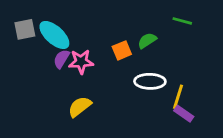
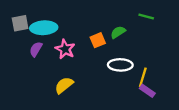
cyan ellipse: (54, 35) -> (44, 28), turned -45
purple semicircle: (61, 59) -> (36, 49), moved
pink star: (81, 62) -> (65, 49), turned 30

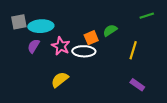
green line: (146, 16) -> (147, 16), moved, turned -32
white ellipse: (120, 65) -> (84, 51), moved
yellow line: (143, 77) -> (133, 50), moved

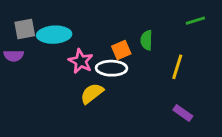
green semicircle: (110, 30) -> (146, 40), turned -56
purple semicircle: (34, 46) -> (14, 56), moved, turned -120
yellow semicircle: (60, 80) -> (92, 93), moved

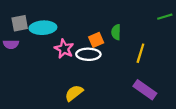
green line: (195, 21) -> (165, 17), moved
yellow semicircle: (92, 93) -> (74, 93), moved
purple rectangle: (183, 113) -> (145, 90), size x1.5

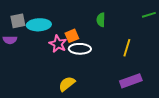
green semicircle: (116, 32) -> (101, 20), moved
orange square: (96, 40) -> (72, 36), moved
purple rectangle: (145, 90) -> (131, 81), turned -55

